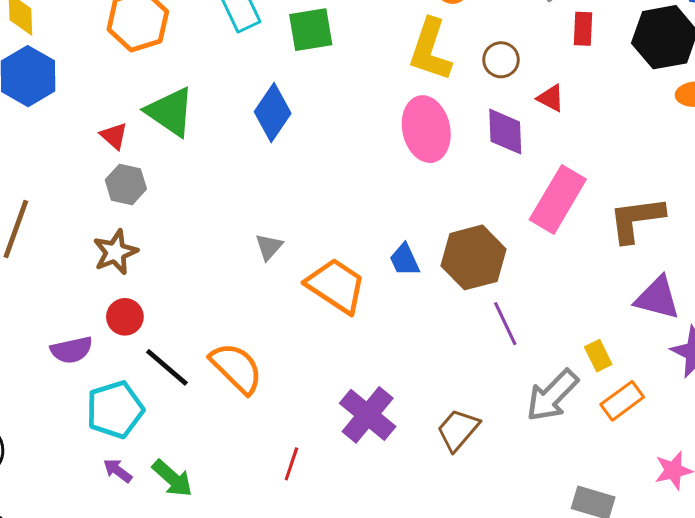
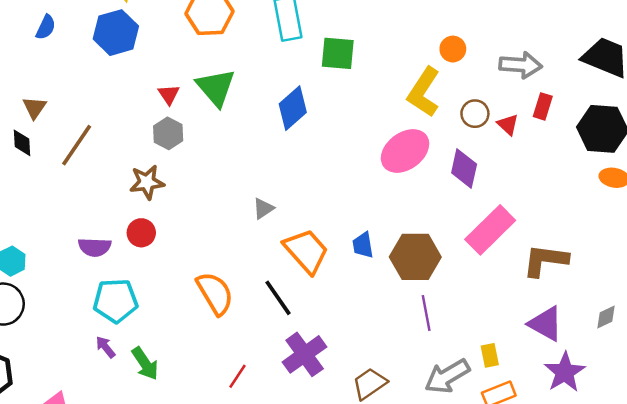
red triangle: (551, 98) -> (508, 125), moved
pink ellipse: (426, 129) -> (405, 151), turned 51
black line: (167, 367) -> (278, 298), moved

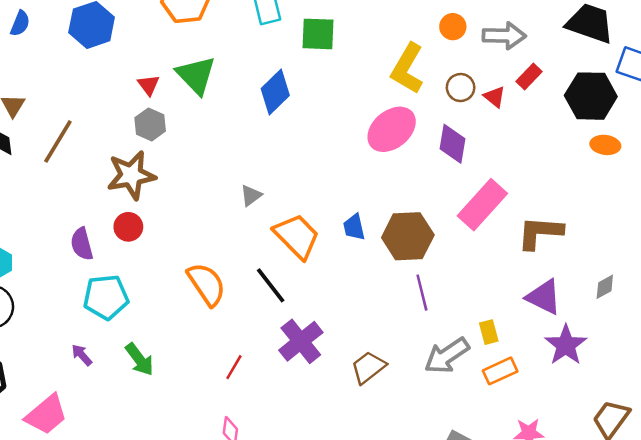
orange circle: (453, 49) -> (453, 27), moved
red rectangle: (543, 106) -> (529, 77), turned 30
brown star: (147, 182) -> (131, 175), size x1.4
purple semicircle: (95, 247) -> (82, 244), turned 76
purple arrow: (105, 347) -> (82, 355), moved

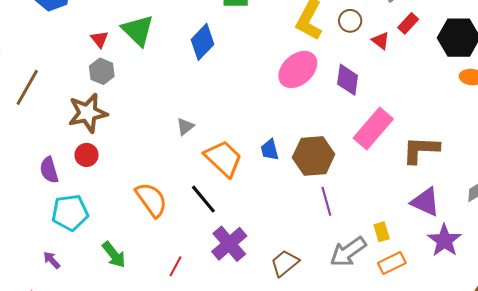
brown circle: (461, 88) -> (350, 21), moved
green arrow: (139, 359) -> (114, 255), moved

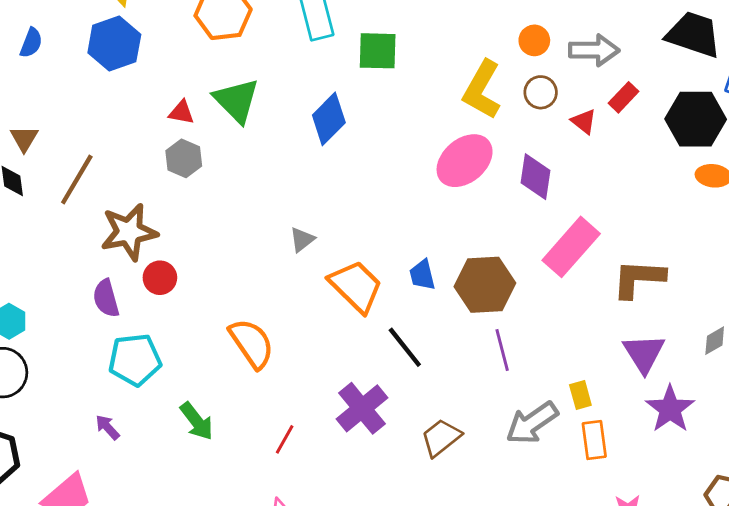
red triangle: (100, 39) -> (181, 112), turned -42
brown star: (88, 113) -> (129, 232), moved
black line: (203, 199) -> (405, 347), moved
purple triangle: (425, 202) -> (644, 353), turned 32
orange rectangle: (392, 263) -> (594, 440), turned -72

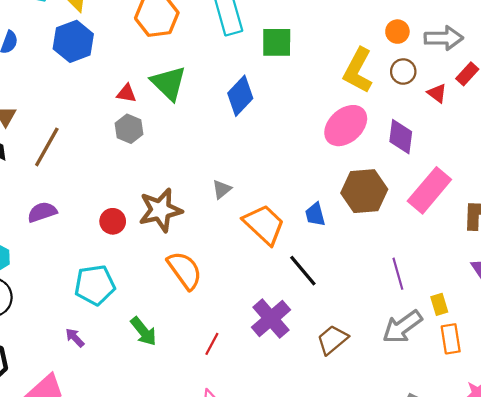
brown star: (129, 232) -> (160, 210), moved
brown hexagon: (485, 285) -> (364, 191), moved
purple semicircle: (106, 298) -> (42, 212), moved, turned 88
purple line: (502, 350) -> (398, 274), moved

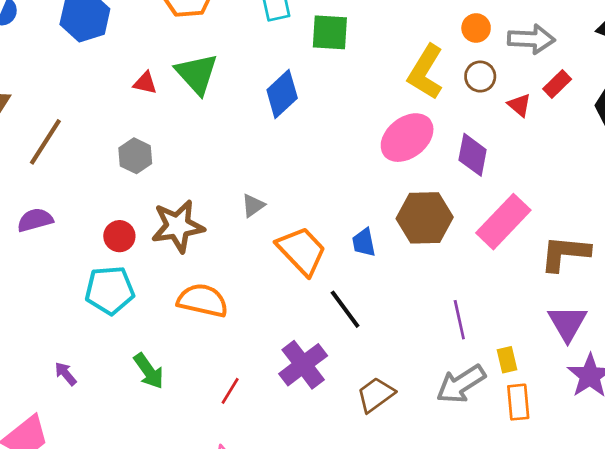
gray hexagon: (129, 129) -> (135, 156), moved
orange semicircle: (185, 270) -> (203, 300), turned -45
cyan pentagon: (95, 285) -> (110, 290), moved

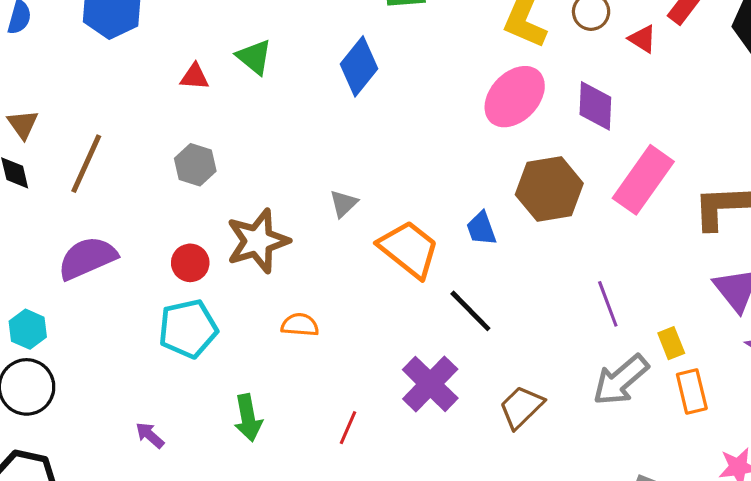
green triangle: (197, 74) -> (254, 57), size x0.7
purple semicircle: (35, 220) -> (87, 258), size x1.4
orange semicircle: (203, 300) -> (300, 325), size x0.6
green arrow: (149, 371) -> (248, 418), turned 33

